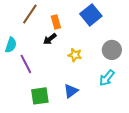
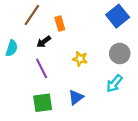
blue square: (91, 15) -> (118, 16), moved
black arrow: (50, 39) -> (44, 42), moved
purple line: (26, 64) -> (42, 68), moved

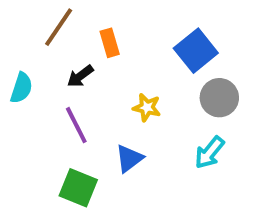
blue square: (118, 16) -> (196, 51), moved
blue triangle: (76, 97) -> (129, 158), moved
green square: (43, 103) -> (78, 188), turned 30

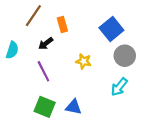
blue triangle: (129, 158) -> (74, 107), moved, turned 48

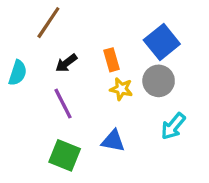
orange rectangle: (62, 25) -> (112, 60), moved
gray circle: (125, 56) -> (159, 81), moved
blue triangle: (74, 107) -> (113, 141), moved

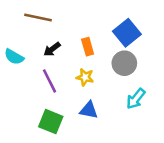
brown line: (48, 23) -> (38, 18), turned 68
cyan semicircle: (18, 73) -> (14, 57), turned 102
yellow star: (121, 89) -> (85, 77), moved

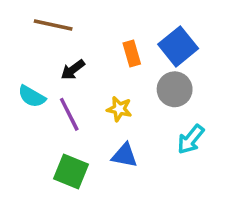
orange rectangle: (88, 47) -> (132, 54), moved
cyan semicircle: (14, 57) -> (32, 96), moved

